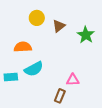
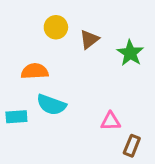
cyan semicircle: (34, 69) -> (51, 105), turned 48
brown rectangle: (60, 96) -> (132, 146), moved

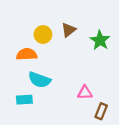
yellow circle: (56, 27) -> (43, 35), moved
cyan rectangle: (16, 117) -> (24, 100), moved

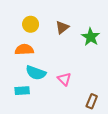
yellow circle: (43, 35) -> (31, 24), moved
pink triangle: (85, 93) -> (64, 79), moved, turned 48

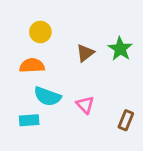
brown triangle: (62, 27) -> (85, 53), moved
brown rectangle: (92, 101) -> (126, 120), moved

